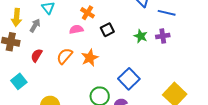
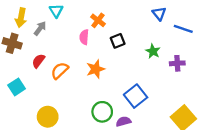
pink semicircle: (76, 29) -> (84, 37), turned -80
purple cross: (163, 36) -> (177, 63), moved
orange semicircle: (65, 56) -> (60, 71), moved

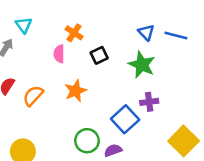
blue triangle: (159, 14) -> (146, 32), moved
green star: (153, 51) -> (142, 65), size x1.5
purple cross: (177, 63) -> (149, 102), moved

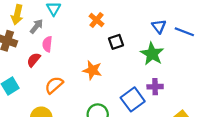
pink semicircle: (59, 54) -> (47, 44), moved
orange star: (75, 91) -> (92, 70), turned 30
orange semicircle: (33, 96) -> (54, 85), moved

